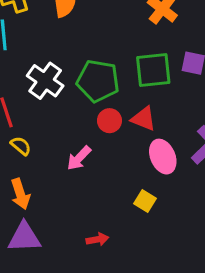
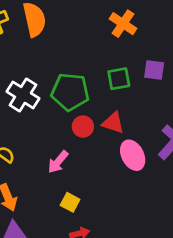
green square: (153, 70) -> (119, 79), size x0.7
yellow square: (145, 201) -> (70, 202), moved

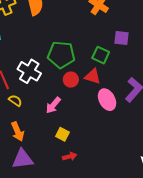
green square: (119, 79) -> (101, 55), moved, turned 36
white cross: (23, 95) -> (29, 71), moved

